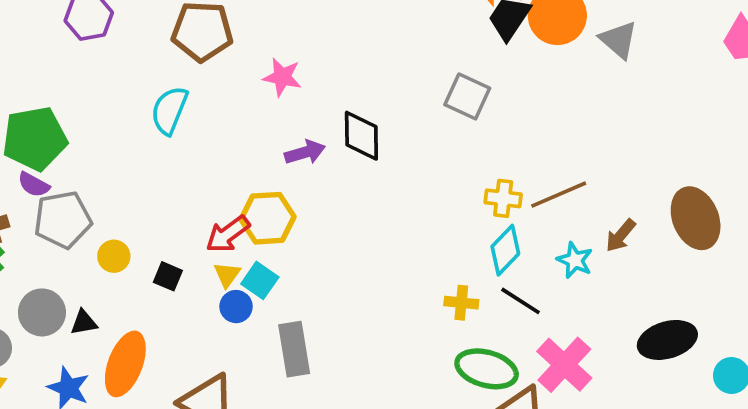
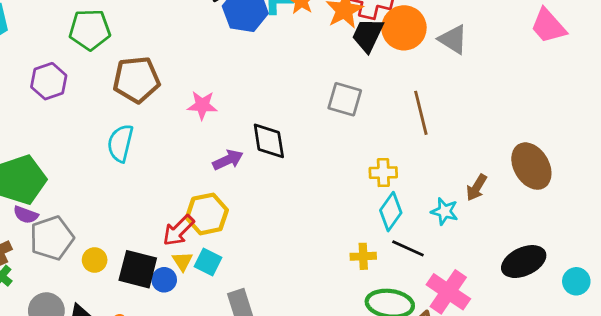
brown line: (559, 195) -> (421, 113), moved, turned -72
black square: (168, 276) -> (138, 269), size x1.8
blue circle: (236, 307) -> (164, 280), moved

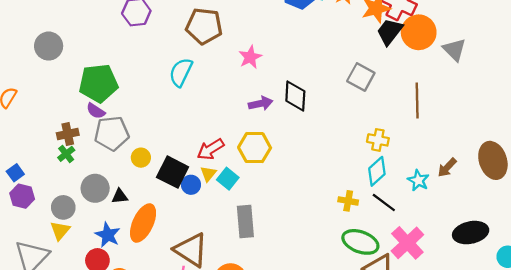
pink star: (202, 105) -> (250, 57), turned 30
yellow hexagon: (207, 214) -> (255, 148), moved

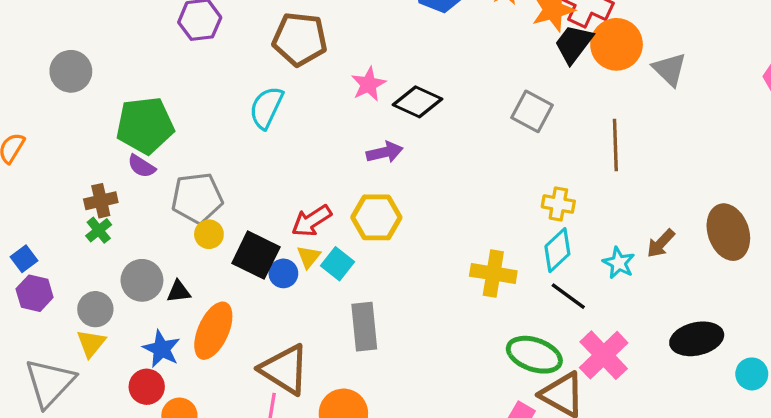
black diamond: (295, 96) -> (417, 102), moved, turned -68
gray pentagon: (112, 133) -> (197, 198), moved
yellow cross: (348, 201) -> (493, 273), moved, size x1.5

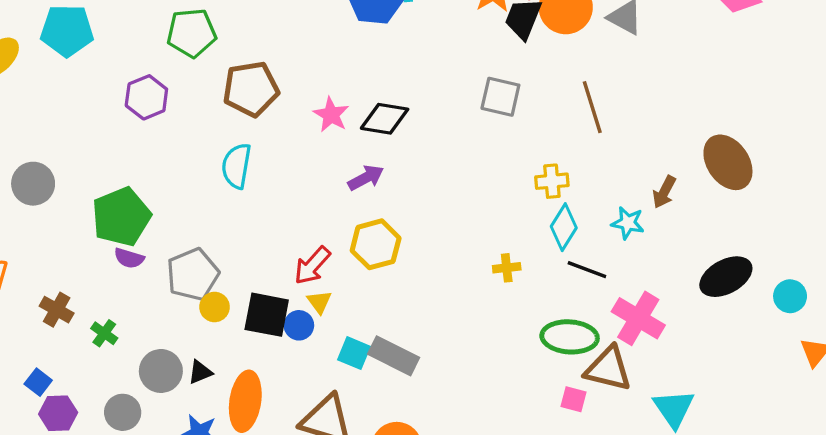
brown cross: (101, 201) -> (57, 310), moved, turned -32
cyan square: (338, 264) -> (354, 353), moved
yellow cross: (493, 273) -> (507, 268), size x0.6
gray rectangle: (364, 327) -> (394, 356), turned -42

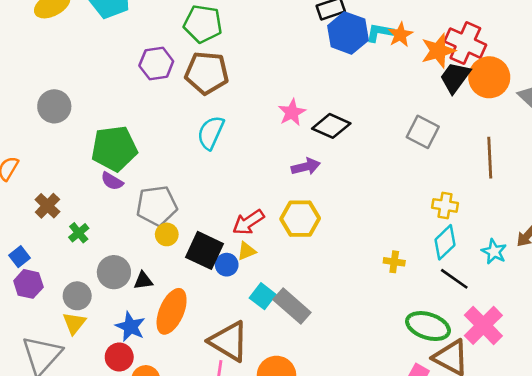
brown pentagon: (251, 89) -> (207, 73), moved
yellow triangle: (319, 302) -> (247, 251), turned 30

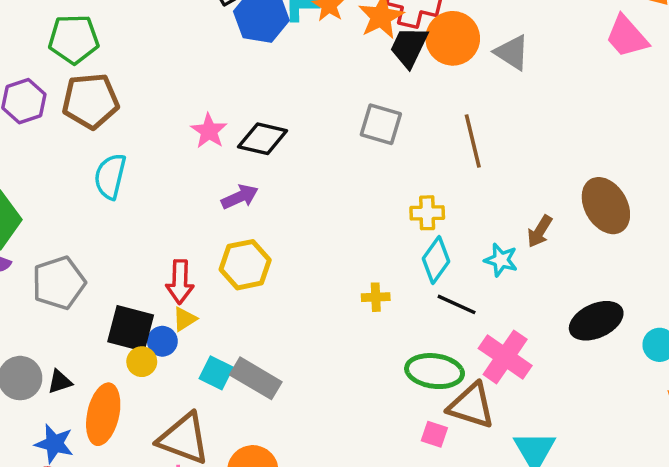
red arrow: (248, 222) -> (180, 282), turned -44
yellow circle: (167, 234) -> (142, 362), moved

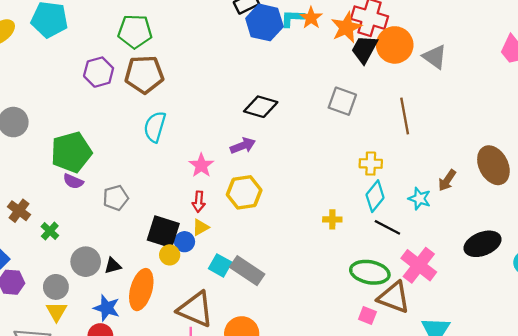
pink star: (209, 131) -> (201, 165), moved
red arrow: (180, 282) -> (199, 202), size x0.7
gray pentagon: (59, 283) -> (116, 198), size x0.7

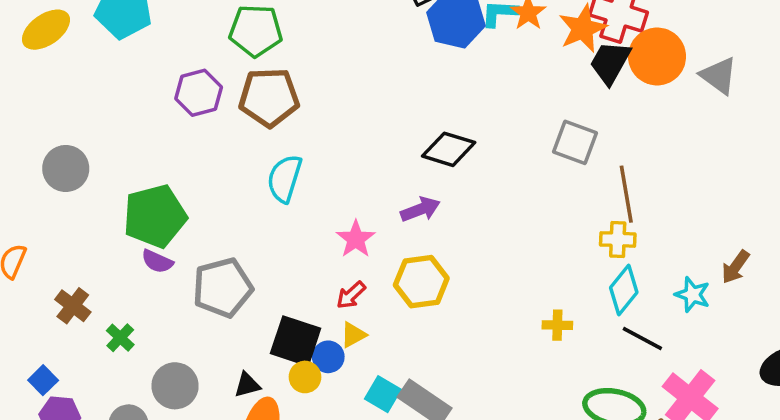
brown line: (405, 116) -> (626, 194), moved
gray pentagon: (116, 198) -> (223, 288), size x1.5
red arrow: (199, 202) -> (351, 295), turned 42
black triangle: (113, 266) -> (247, 385), moved

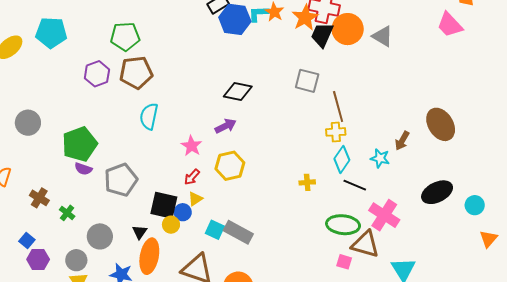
black triangle: (247, 385) -> (140, 232), turned -35

